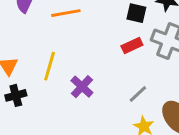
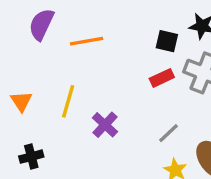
black cross: (16, 95) -> (31, 157), moved

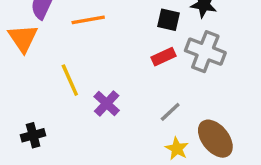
orange triangle: (21, 101) -> (23, 38), moved, size x1.4
yellow line: (68, 101) -> (70, 80), turned -40

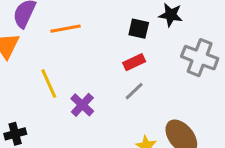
gray cross: (205, 52) -> (200, 58), moved
gray line: (170, 112) -> (134, 91), moved

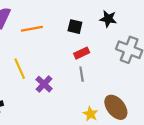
black square: (139, 29) -> (75, 27), moved
gray line: (134, 91) -> (82, 74), turned -56

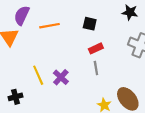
black star: (108, 19) -> (130, 12), moved
yellow line: (20, 69) -> (38, 75), moved

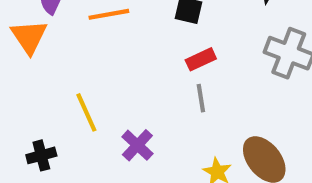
purple cross: (61, 77) -> (137, 145), moved

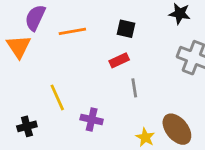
red rectangle: (201, 59) -> (119, 60), moved
purple cross: (137, 145) -> (92, 119), turned -30

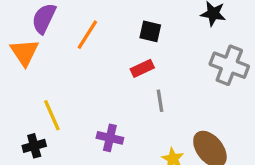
orange line: (72, 31) -> (87, 35), turned -48
yellow line: (57, 97) -> (52, 115), moved

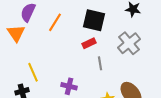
black square: (150, 31) -> (94, 20), size x1.6
gray cross: (229, 65) -> (129, 43), moved, turned 30

